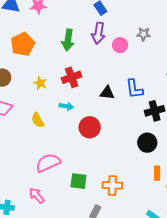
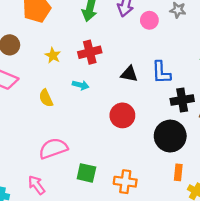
red circle: (90, 127) -> (122, 115), moved
black circle: (147, 143) -> (170, 136), size x1.4

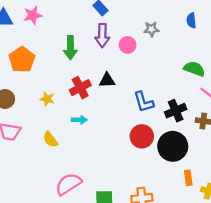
blue L-shape: (161, 72) -> (144, 102), moved
black triangle: (129, 74) -> (107, 80), moved
red circle: (122, 115) -> (142, 136), moved

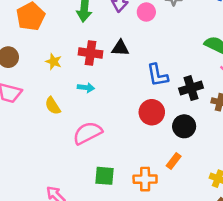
red cross: (80, 88) -> (91, 53), turned 30
black circle: (173, 146) -> (184, 126), size x0.7
orange rectangle: (188, 178) -> (174, 161), moved, turned 40
pink semicircle: (68, 184) -> (87, 133), moved

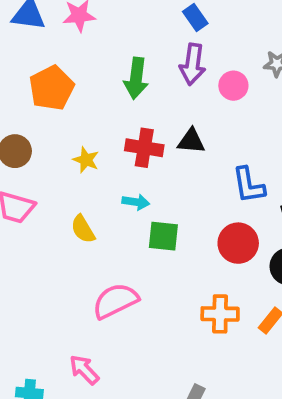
pink semicircle: (87, 133) -> (115, 301), moved
green square: (104, 176) -> (163, 236), moved
orange cross: (145, 179) -> (220, 314), moved

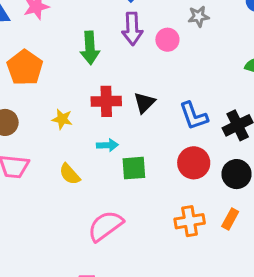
black triangle: (191, 141) -> (144, 103), moved, turned -40

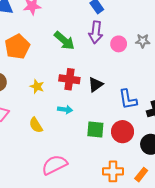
gray star: (199, 16) -> (143, 41), moved
green arrow: (90, 48) -> (64, 41), turned -55
green square: (134, 168) -> (95, 129), moved

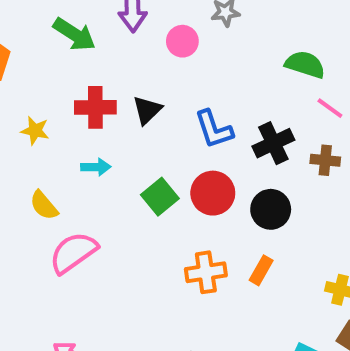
pink circle: (119, 44) -> (182, 41), moved
green square: (95, 129) -> (160, 197), turned -36
pink semicircle: (54, 165) -> (73, 253), moved

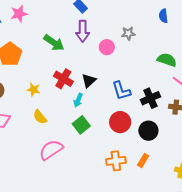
red cross: (95, 107) -> (63, 79), turned 30
cyan arrow: (96, 167) -> (78, 100), moved, turned 112
green square: (160, 197) -> (81, 125), moved
yellow semicircle: (44, 205) -> (40, 117), moved

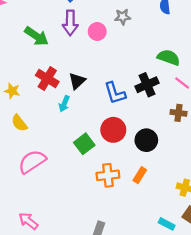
gray star: (128, 33) -> (123, 17), moved
pink circle: (107, 47) -> (97, 32), moved
black cross: (150, 98) -> (147, 85), moved
green square: (81, 125) -> (84, 144), moved

